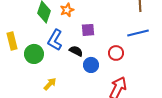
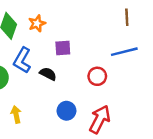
blue circle: (91, 65) -> (66, 111), moved
yellow arrow: (50, 84) -> (16, 114), turned -56

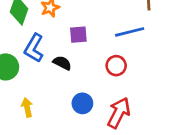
blue line: (124, 52) -> (130, 32), moved

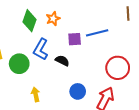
blue line: (130, 32) -> (97, 33), moved
red circle: (116, 66) -> (118, 68), moved, size x1.5

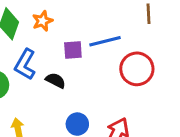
red circle: (118, 68) -> (137, 69), moved

